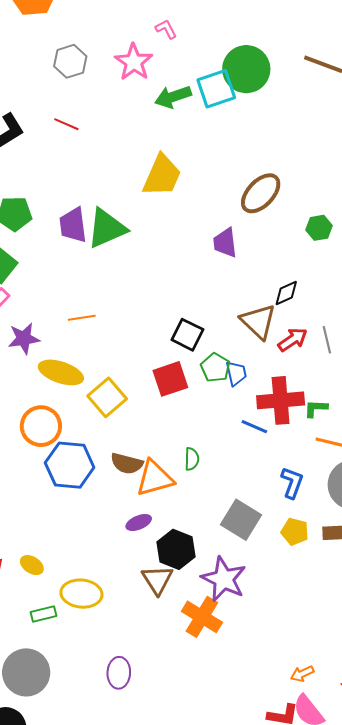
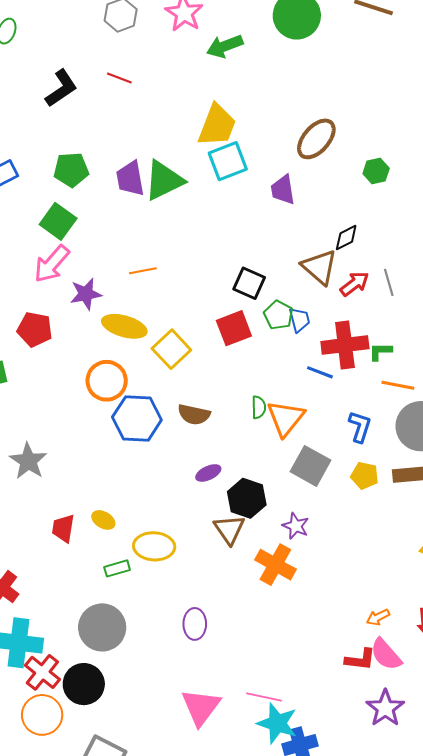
cyan square: (216, 89) -> (228, 161), moved
orange triangle: (155, 478) -> (286, 418), moved, turned -33
purple star: (224, 579) -> (296, 526), size x0.6

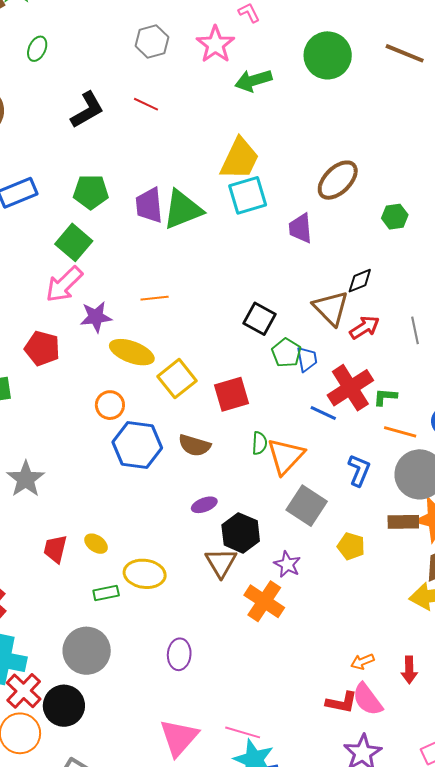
gray line: (389, 282) -> (415, 330), moved
red square: (234, 328) -> (231, 394), moved
red cross: (345, 345) -> (350, 388), turned -30
orange circle: (107, 381) -> (110, 405), size x0.7
yellow pentagon: (365, 476) -> (351, 546), moved

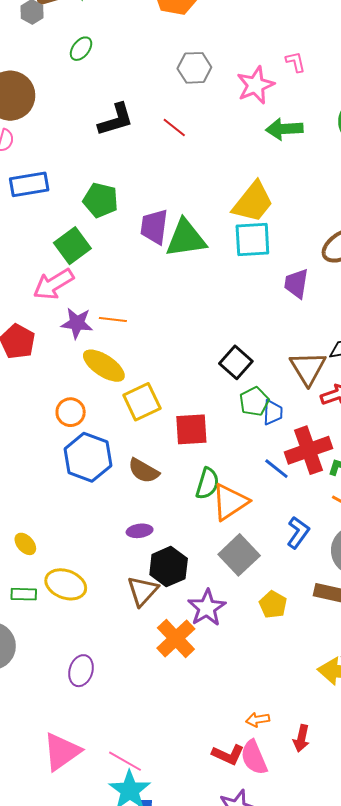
orange line: (155, 298) -> (113, 319), moved
green semicircle: (260, 443) -> (207, 483), size x1.4
purple star: (287, 564) -> (207, 608), size x1.4

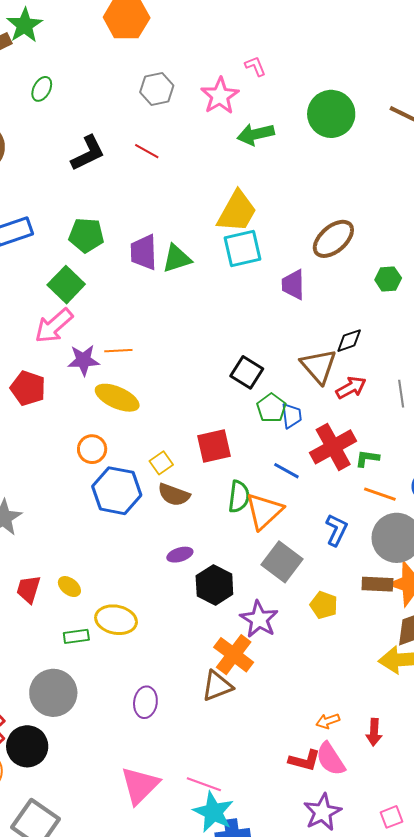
green triangle: (186, 238) -> (177, 259), size x0.7
yellow square: (142, 402) -> (161, 463), moved, size x0.6
blue line: (276, 469) -> (286, 471), moved
brown triangle: (143, 591) -> (217, 686), moved, turned 36

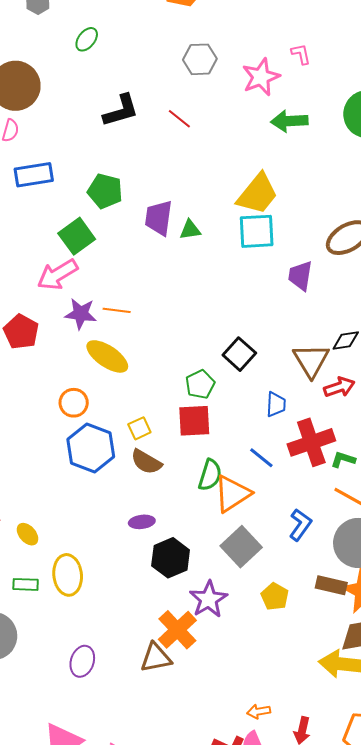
green triangle: (177, 259) -> (190, 230), size x0.7
green pentagon: (271, 408) -> (200, 384), moved
yellow ellipse: (116, 620) -> (68, 575), turned 63

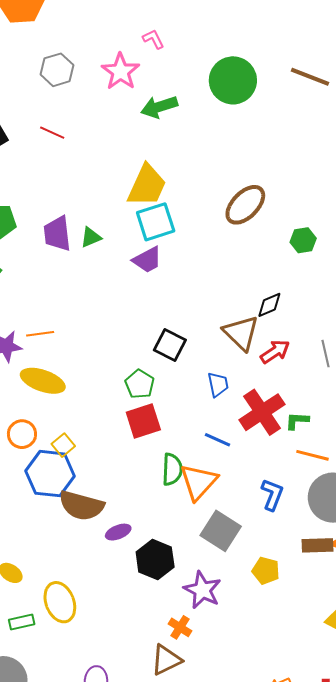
purple trapezoid: (300, 276) -> (147, 260), moved, turned -112
yellow square: (139, 428) -> (63, 445), moved
brown semicircle: (146, 462) -> (81, 506), moved, size x1.4
orange cross: (177, 630) -> (180, 627), size x0.6

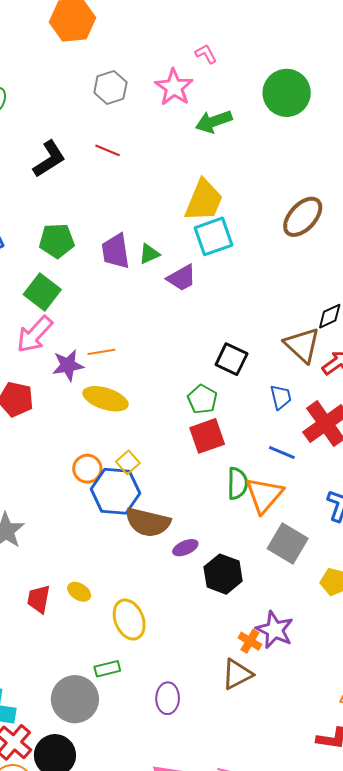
purple trapezoid: (147, 260) -> (182, 278), moved
orange circle: (22, 434) -> (87, 469), moved
purple star: (202, 590) -> (275, 630), moved
green rectangle: (22, 622) -> (107, 669), moved

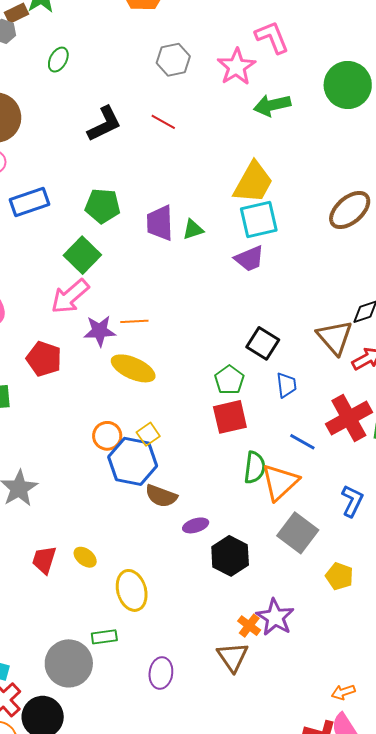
pink L-shape: (206, 54) -> (272, 37), size x1.6
purple trapezoid: (182, 278) -> (249, 259), moved
blue trapezoid: (281, 397) -> (286, 385), moved
brown semicircle: (148, 522) -> (161, 496), size x0.7
brown triangle: (237, 674) -> (233, 657), turned -44

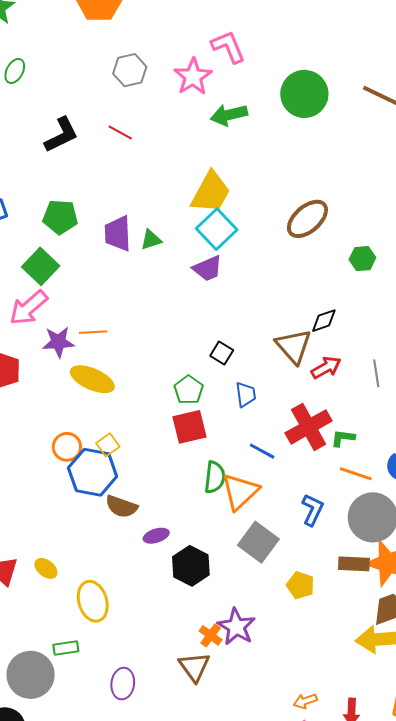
cyan square: (259, 219) -> (217, 229), turned -30
black square: (263, 343) -> (222, 353), size x0.7

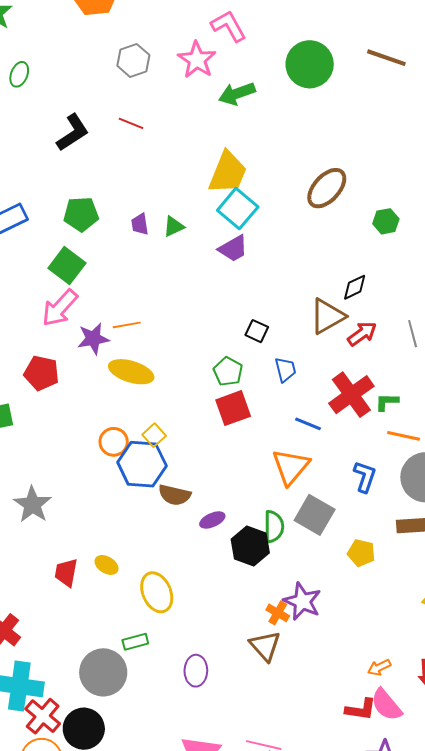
purple trapezoid: (118, 234) -> (140, 224), size x0.6
brown triangle: (294, 346) -> (327, 316), turned 48
green semicircle: (215, 477) -> (274, 527), moved

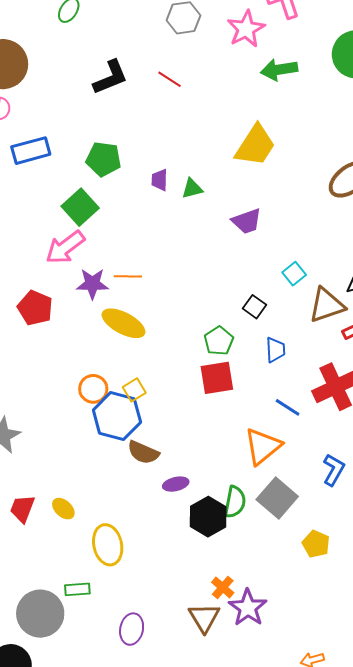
cyan square: (238, 209) -> (294, 274), moved, size x0.6
purple star: (302, 601) -> (248, 608), moved

